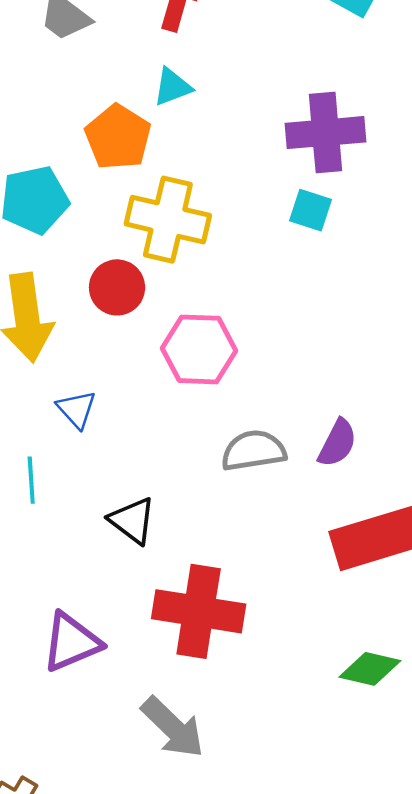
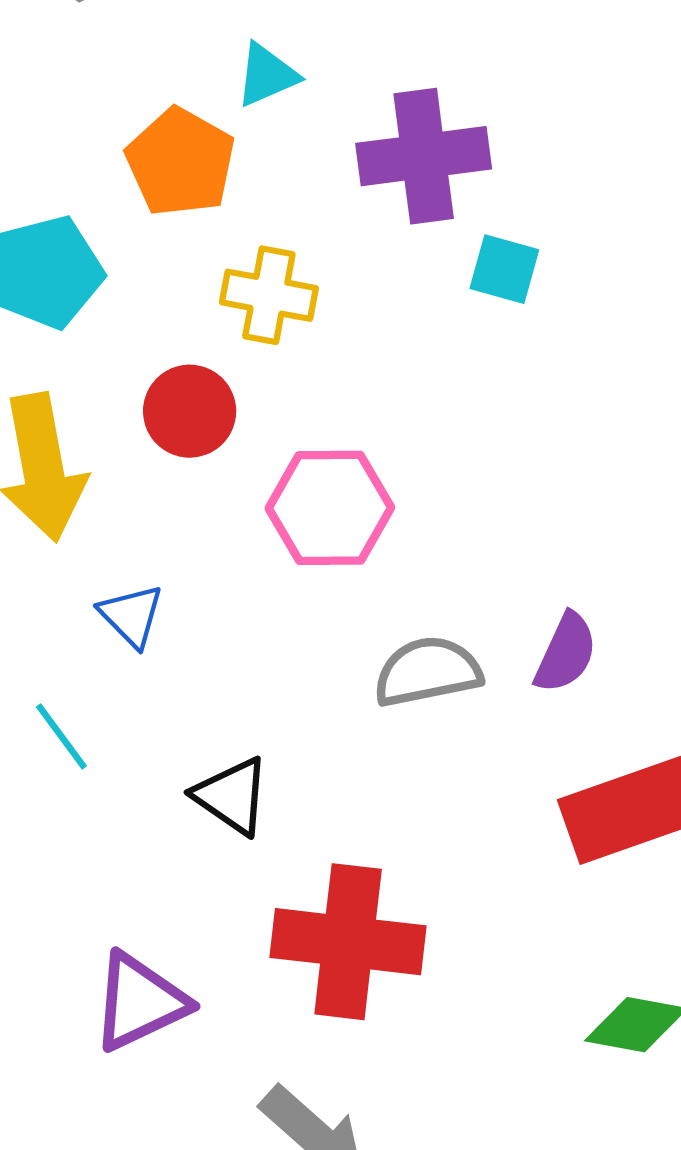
purple cross: (326, 133) -> (424, 156), moved
yellow cross: (168, 220) -> (269, 295), size x0.7
cyan line: (31, 480) -> (61, 736), turned -30

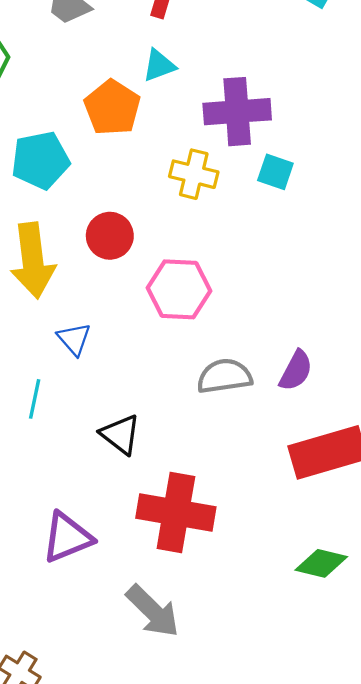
yellow cross: (269, 295) -> (194, 174), moved
cyan line: (61, 736) -> (35, 399), turned 45

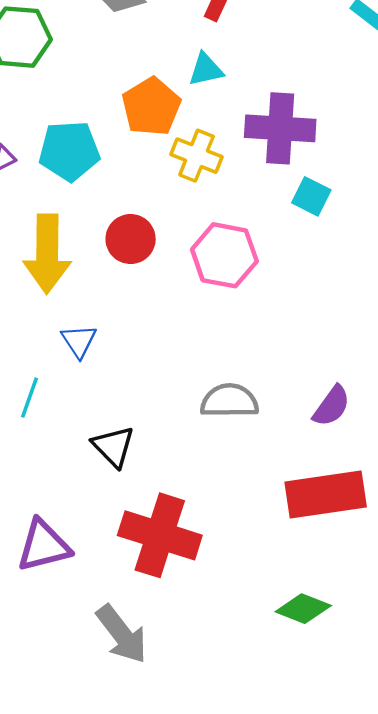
yellow cross: (194, 174) -> (197, 156), moved
pink hexagon: (179, 289) -> (224, 255), moved
purple semicircle: (296, 371) -> (332, 406), moved

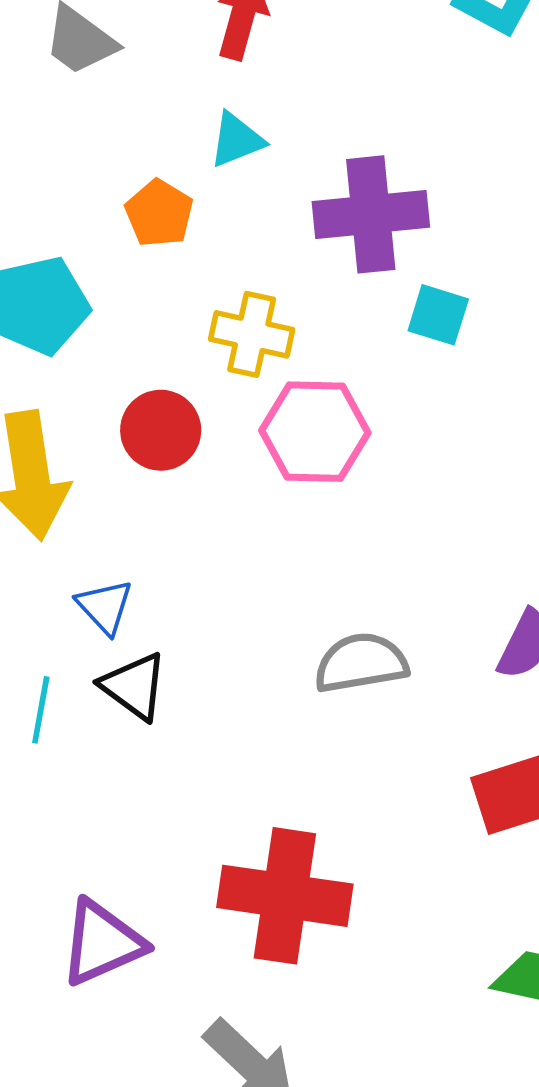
orange pentagon: (151, 107) -> (159, 213), size x0.7
yellow cross: (197, 156) -> (252, 334), moved
black triangle: (113, 446) -> (134, 686), moved

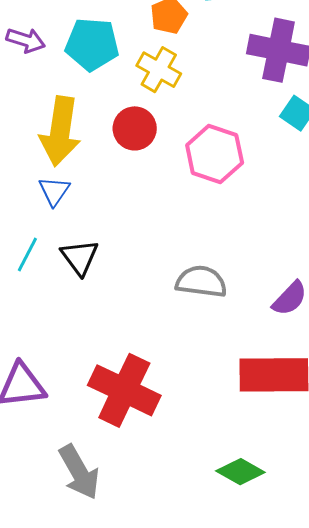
yellow cross: (252, 334) -> (159, 70), moved
blue triangle: (105, 607) -> (54, 191), moved

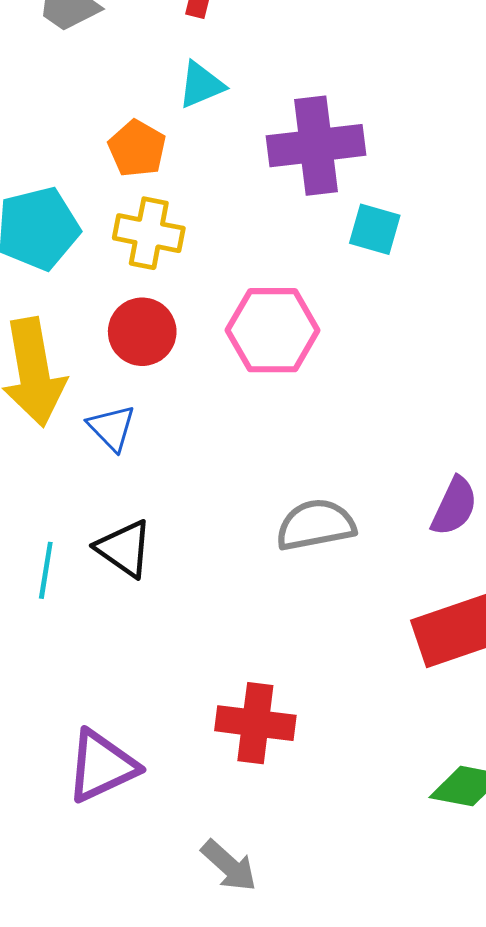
blue triangle: (54, 191) -> (112, 428), moved
red cross: (124, 390) -> (255, 723), size x0.7
gray arrow: (79, 472) -> (229, 866), size x0.7

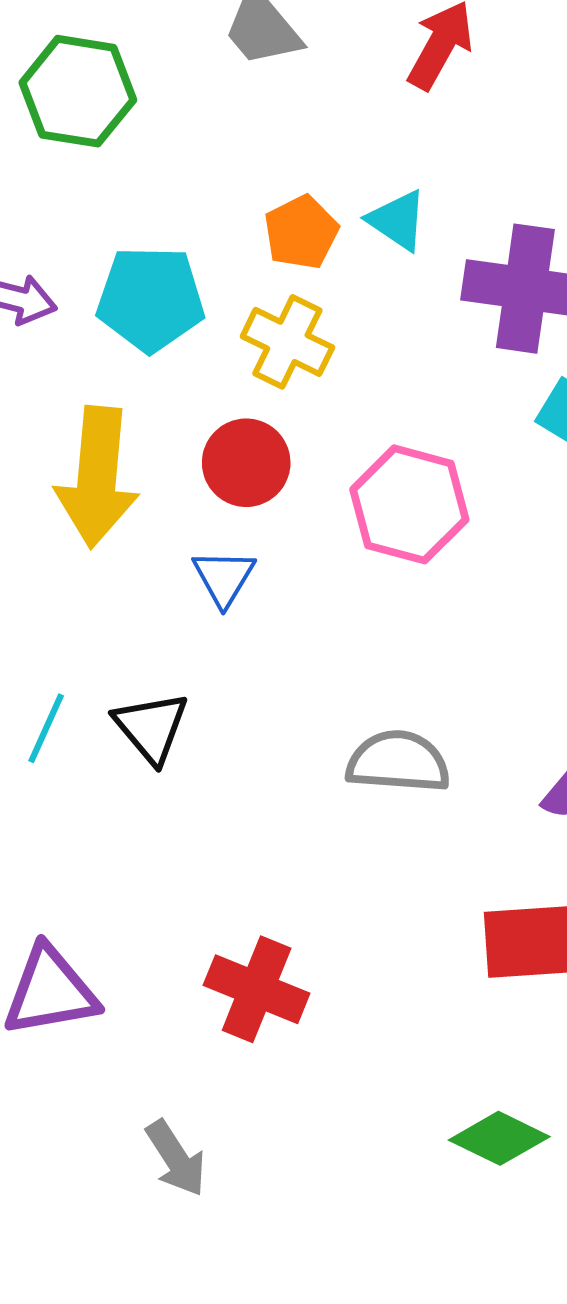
cyan triangle: (201, 85) -> (397, 220), moved, turned 42
blue triangle: (112, 428) -> (224, 578), moved

